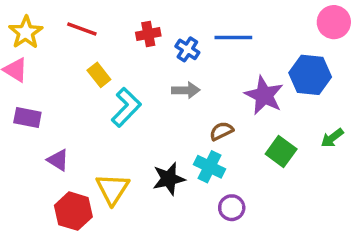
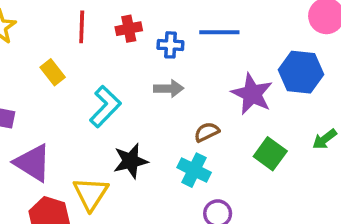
red line: (82, 29) -> (82, 27), moved, turned 72
blue cross: (187, 49) -> (170, 45), turned -30
yellow rectangle: (99, 75) -> (53, 72), moved
purple triangle: (58, 160) -> (33, 163), size x1.6
black star: (169, 179) -> (131, 161), moved

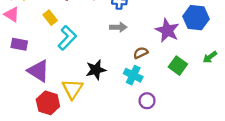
cyan L-shape: (105, 107) -> (67, 38), moved

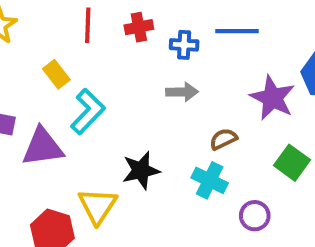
purple triangle: (38, 71) -> (43, 147), moved, turned -40
purple circle: (147, 101) -> (255, 216), moved

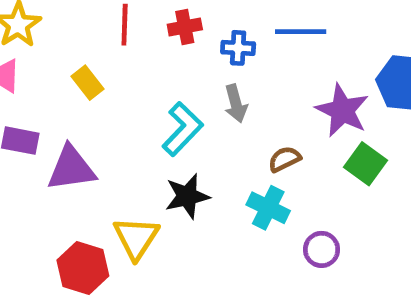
gray arrow: (182, 92) -> (236, 103), turned 76
cyan L-shape: (88, 112) -> (182, 129), moved
green square: (292, 163) -> (366, 164), moved

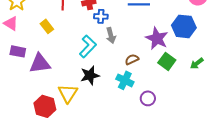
blue cross: (238, 48) -> (101, 16), moved

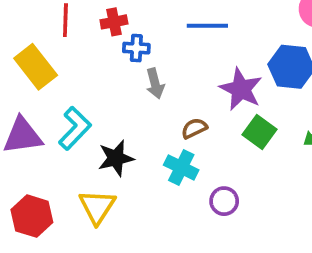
yellow rectangle: (47, 26) -> (36, 67), size x1.6
cyan L-shape: (88, 46) -> (75, 128), moved
yellow triangle: (68, 93) -> (97, 207), moved

